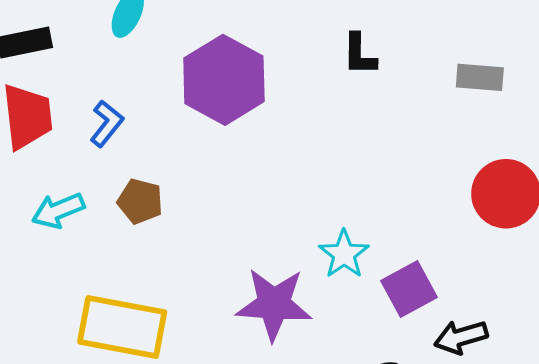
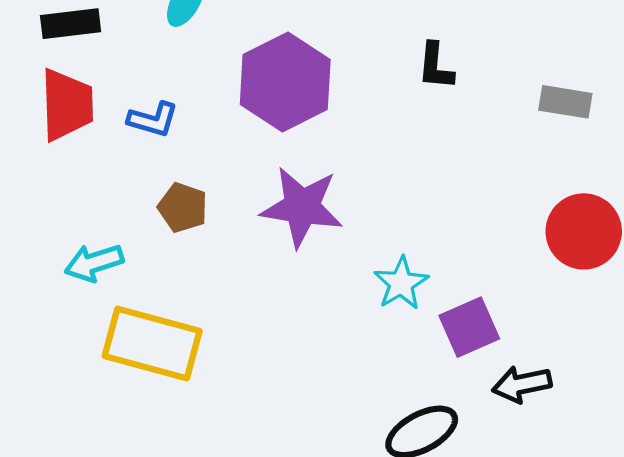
blue L-shape: (107, 124) -> (153, 120), turned 63
cyan arrow: (58, 210) -> (94, 263), moved
purple star: (274, 304) -> (302, 207), moved

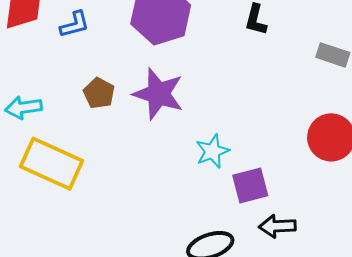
blue L-shape: (153, 120) -> (75, 24), turned -40
brown pentagon: (183, 208) -> (99, 93), moved

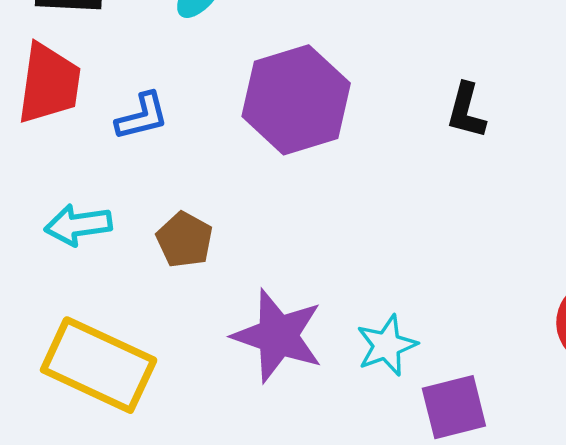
purple star: (158, 94) -> (278, 336), moved
cyan arrow: (23, 108) -> (78, 225), moved

